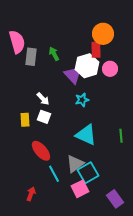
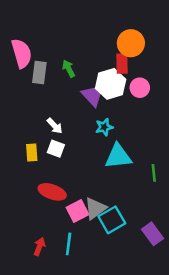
cyan triangle: (86, 135) -> (118, 156), moved, turned -30
red ellipse: (41, 151) -> (52, 192), turned -30
cyan line: (54, 174) -> (69, 244), moved, turned 36
pink square: (80, 189) -> (78, 211), moved
purple rectangle: (115, 199) -> (152, 234), moved

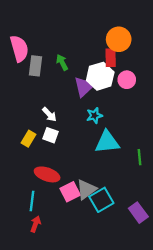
purple triangle: (93, 95) -> (84, 87), turned 30
yellow rectangle: (32, 152) -> (29, 139), turned 35
cyan line: (69, 244) -> (32, 201), moved

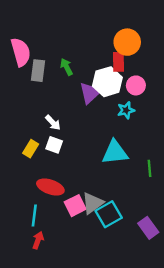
cyan star: (94, 116) -> (126, 110), moved

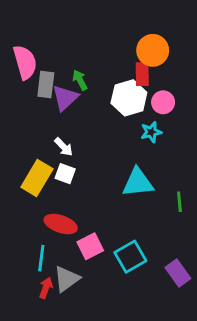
purple triangle: (90, 93) -> (65, 98), moved
yellow rectangle: (31, 149) -> (37, 178), size x1.6
gray triangle: (93, 203) -> (67, 279), moved

